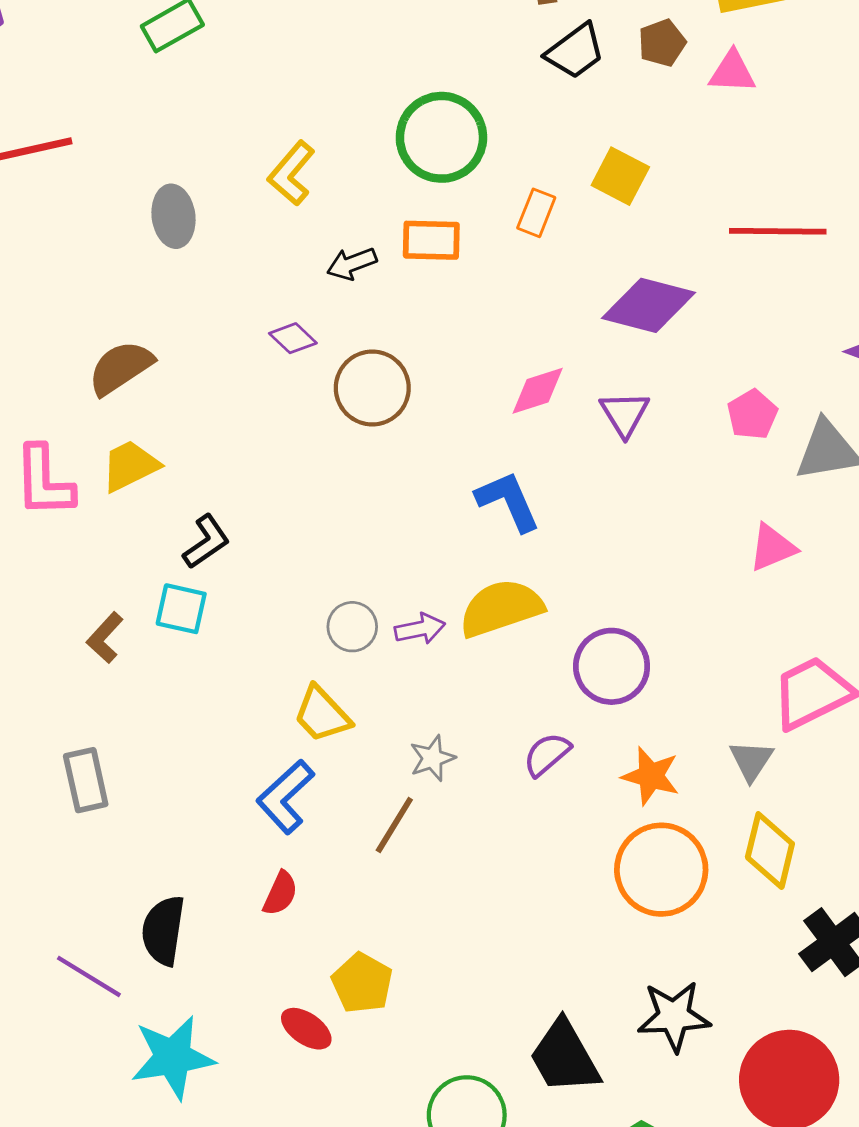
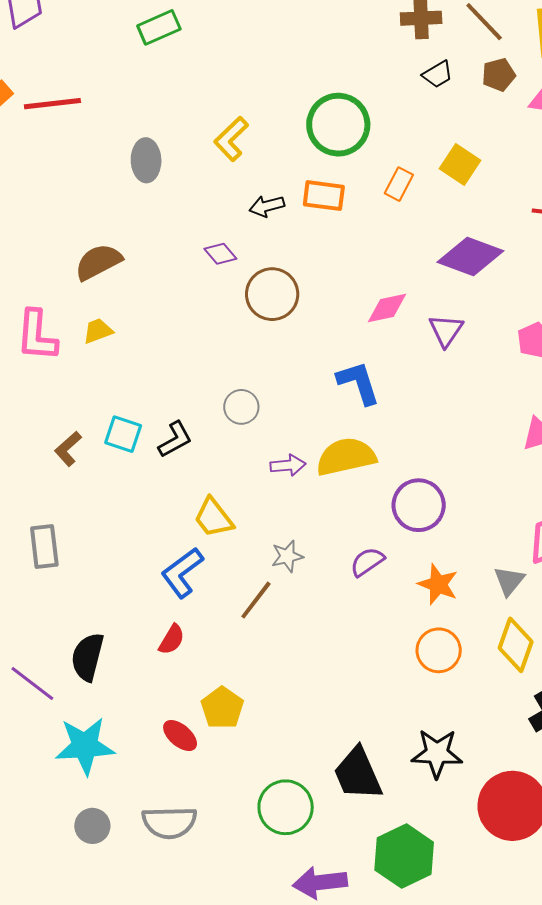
black trapezoid: (575, 51) -> (438, 74), size x0.7
yellow trapezoid: (130, 466) -> (98, 331), size x0.7
black L-shape: (206, 542) -> (175, 439), moved
gray circle: (352, 627) -> (241, 407), moved
orange circle: (661, 870) -> (439, 650), size x0.7

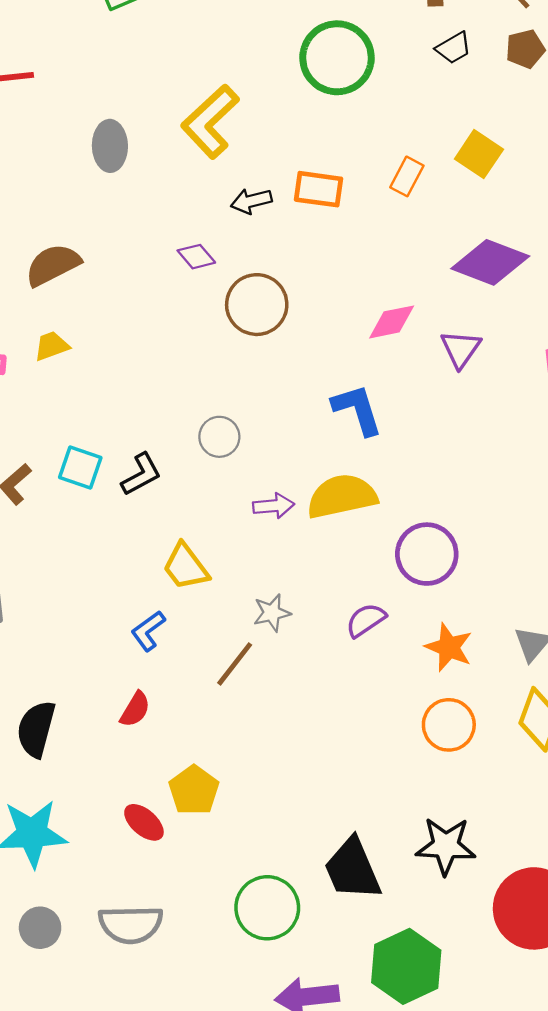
green circle: (338, 125) -> (337, 58), moved
yellow L-shape: (231, 139) -> (210, 122), size x1.4
blue L-shape: (182, 573) -> (148, 631), size x0.7

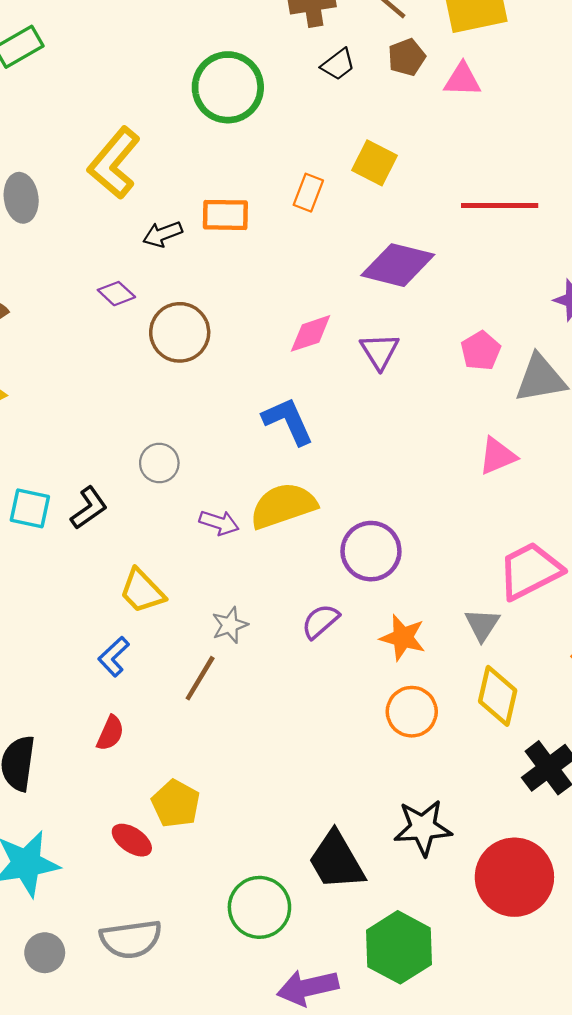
purple arrow: (274, 506) -> (219, 523), turned 30

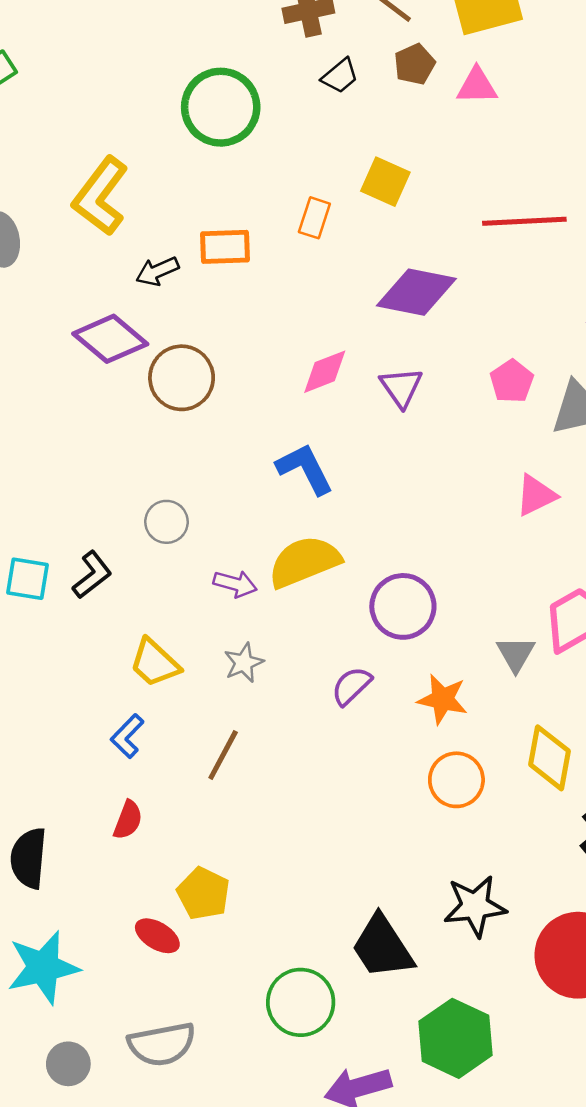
purple diamond: (116, 294) -> (110, 339), size x1.8
gray star: (230, 625) -> (244, 663), moved
gray triangle: (482, 625) -> (516, 654), moved

